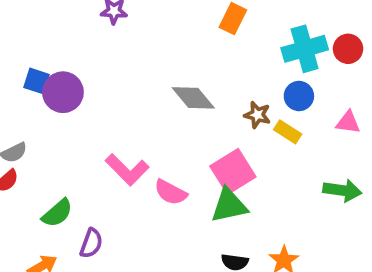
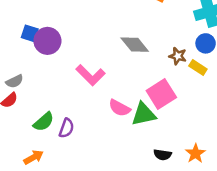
pink L-shape: (127, 170) -> (90, 75), moved
green triangle: (229, 205) -> (144, 114), moved
purple semicircle: (91, 243) -> (66, 128), moved

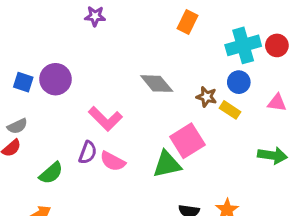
blue square: (30, 33) -> (23, 82), moved
pink semicircle: (120, 108) -> (113, 161), moved
purple semicircle: (66, 128) -> (88, 153), moved

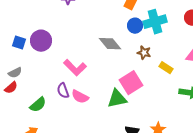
cyan cross: (243, 45) -> (155, 22), moved
blue circle: (239, 82) -> (135, 26), moved
yellow rectangle: (230, 110) -> (166, 68), moved
purple semicircle: (88, 153) -> (63, 91), turned 140

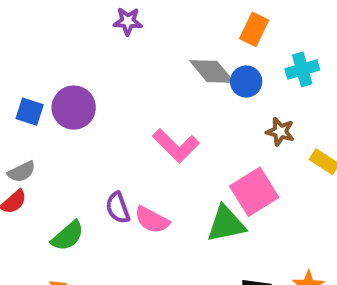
cyan cross: (155, 22) -> (302, 69), size x0.7
blue circle: (135, 26) -> (246, 81), moved
gray diamond: (110, 44) -> (212, 71), moved
pink L-shape: (75, 68) -> (176, 146), moved

